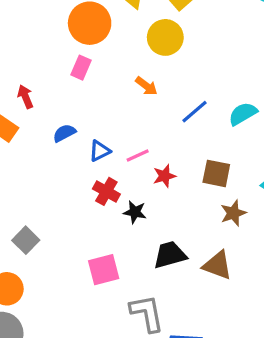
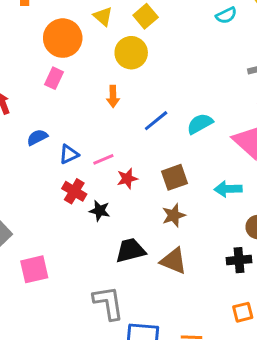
orange arrow: (146, 86) -> (113, 96), turned 50
brown square: (216, 173) -> (175, 177), turned -32
brown star: (233, 213) -> (174, 215), moved
pink square: (104, 270) -> (34, 269), moved

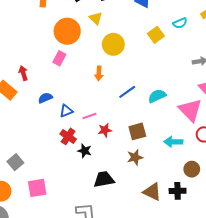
yellow square: (146, 16) -> (156, 35), moved
brown triangle: (174, 261) -> (152, 192), moved

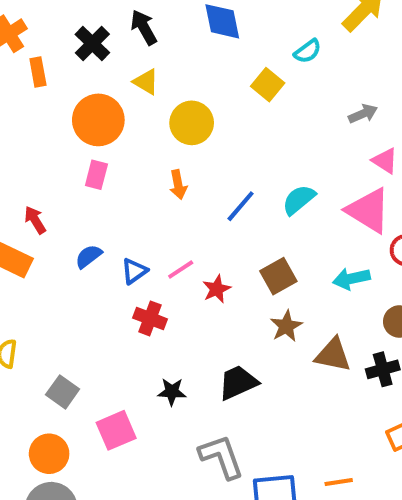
black star: (85, 151) -> (172, 392), moved
brown triangle: (152, 192) -> (333, 355), moved

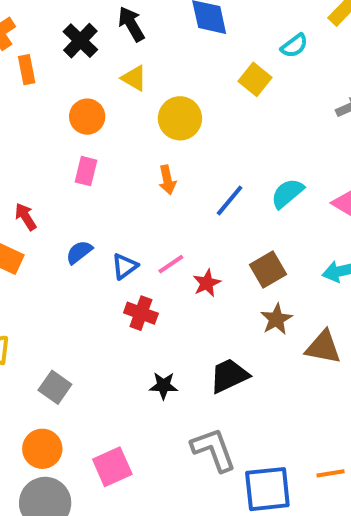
orange circle: (98, 120) -> (87, 117), size x0.7
pink square: (116, 430) -> (112, 467), moved

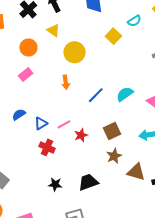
pink rectangle: (86, 171) -> (26, 75), turned 32

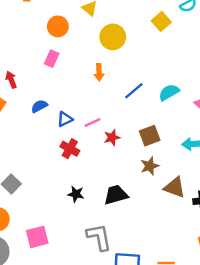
pink rectangle: (26, 75) -> (52, 59), turned -32

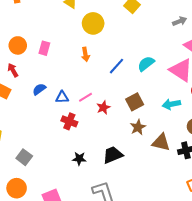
orange circle: (58, 26) -> (18, 45), moved
blue triangle: (65, 119) -> (62, 97), turned 32

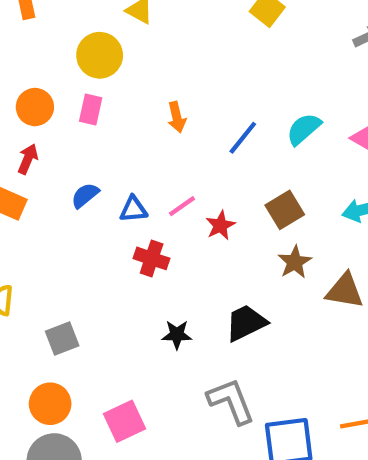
yellow circle: (93, 23) -> (100, 55), moved
red arrow: (13, 70) -> (28, 159), turned 56
gray square: (24, 157) -> (62, 338), turned 35

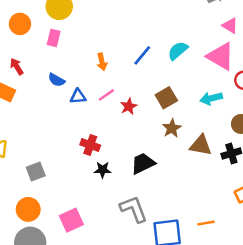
orange circle: (35, 107) -> (20, 24), moved
orange arrow: (177, 117) -> (102, 62), moved
red arrow: (28, 159) -> (17, 66), turned -56
blue semicircle: (85, 195) -> (56, 80), moved, turned -112
red cross: (152, 258) -> (90, 145), moved

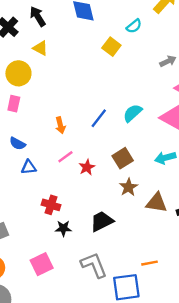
blue triangle: (78, 96) -> (29, 167), moved
pink square: (71, 220) -> (42, 264), moved
orange line: (206, 223) -> (150, 263), moved

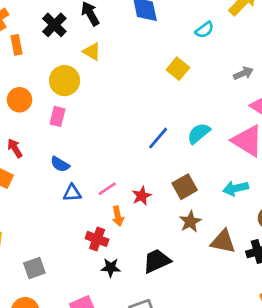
yellow square: (111, 47) -> (178, 69), moved
orange arrow: (60, 125) -> (118, 216), moved
pink line: (65, 157) -> (107, 189), moved

